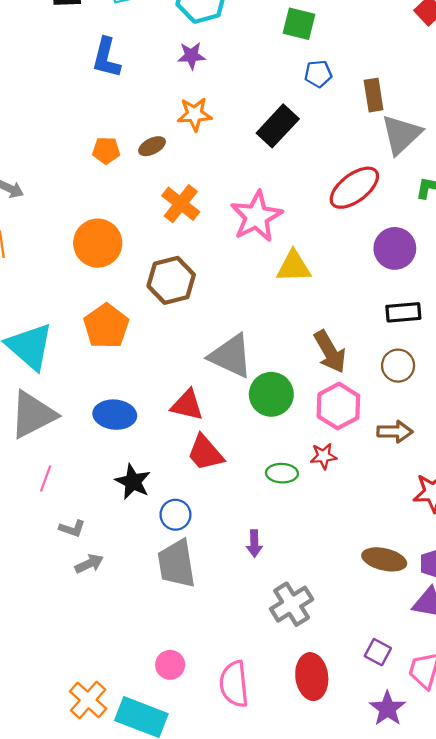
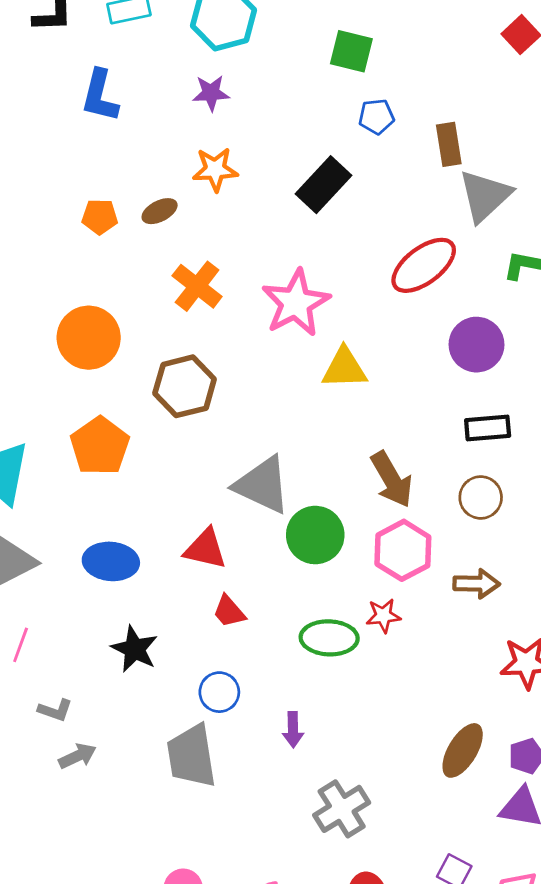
red trapezoid: (205, 453) -> (229, 611), size x0.7
green ellipse: (282, 473) -> (329, 638), size x1.4
blue circle: (175, 515) -> (219, 692), moved
brown ellipse: (384, 559) -> (463, 750), turned -72

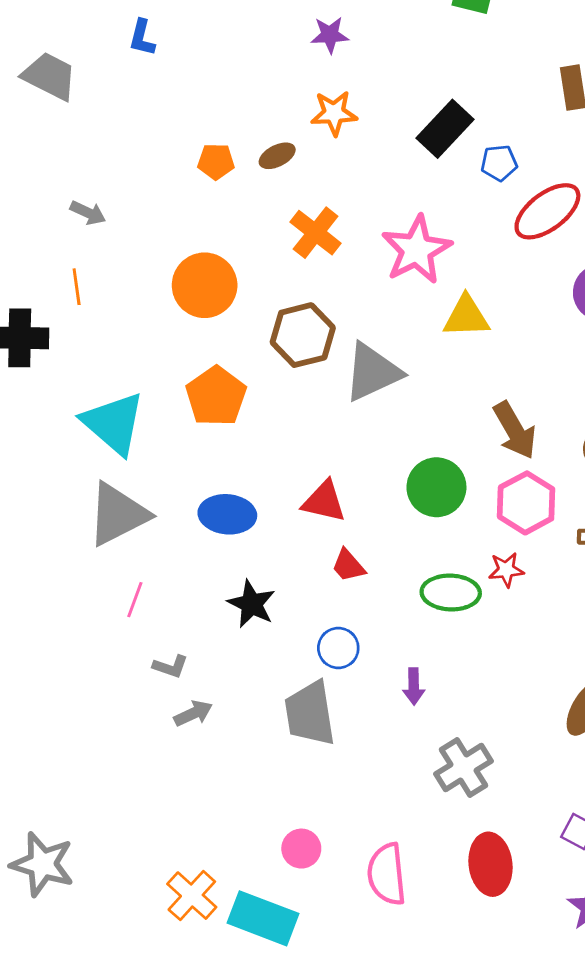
blue L-shape: (100, 96) -> (142, 38), moved, size x0.7
blue pentagon: (376, 117) -> (499, 163), moved
gray triangle: (262, 485) -> (372, 372), moved, turned -50

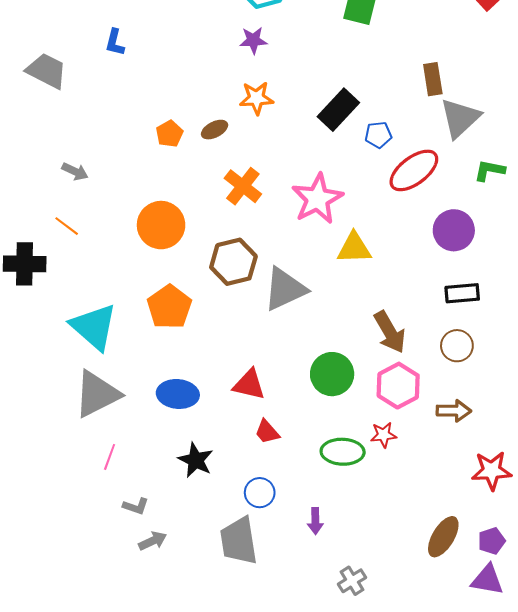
orange pentagon: (216, 162) -> (169, 134), turned -30
orange line: (77, 287) -> (67, 226), turned -45
gray cross: (463, 767) -> (352, 581), size x0.7

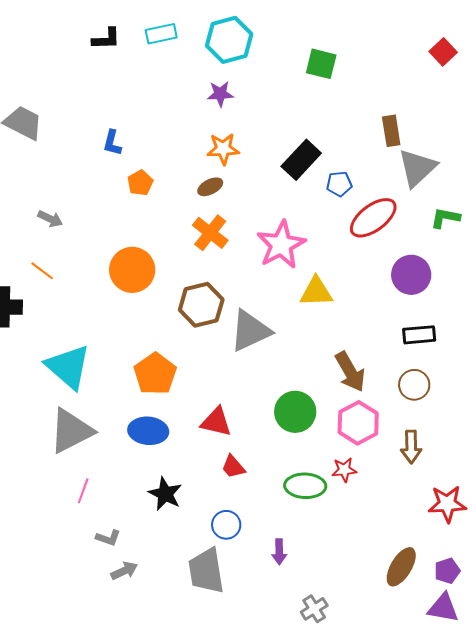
blue L-shape: (115, 42) -> (112, 143), moved
brown ellipse: (215, 130) -> (210, 187), moved
orange pentagon: (169, 307) -> (155, 374), moved
brown arrow: (454, 411) -> (411, 447), turned 88

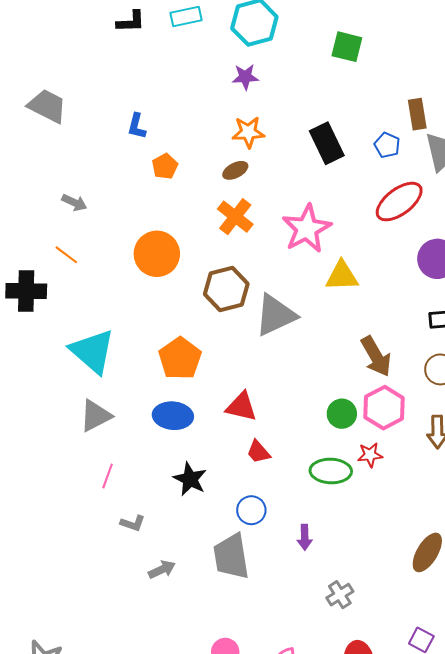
black rectangle: (301, 160) -> (327, 143), turned -69
blue pentagon: (339, 184) -> (387, 145), moved, turned 30
green circle: (295, 412) -> (342, 414), moved, size x0.7
gray triangle: (71, 431) -> (96, 416), size x0.7
gray arrow: (124, 571) -> (162, 570), moved

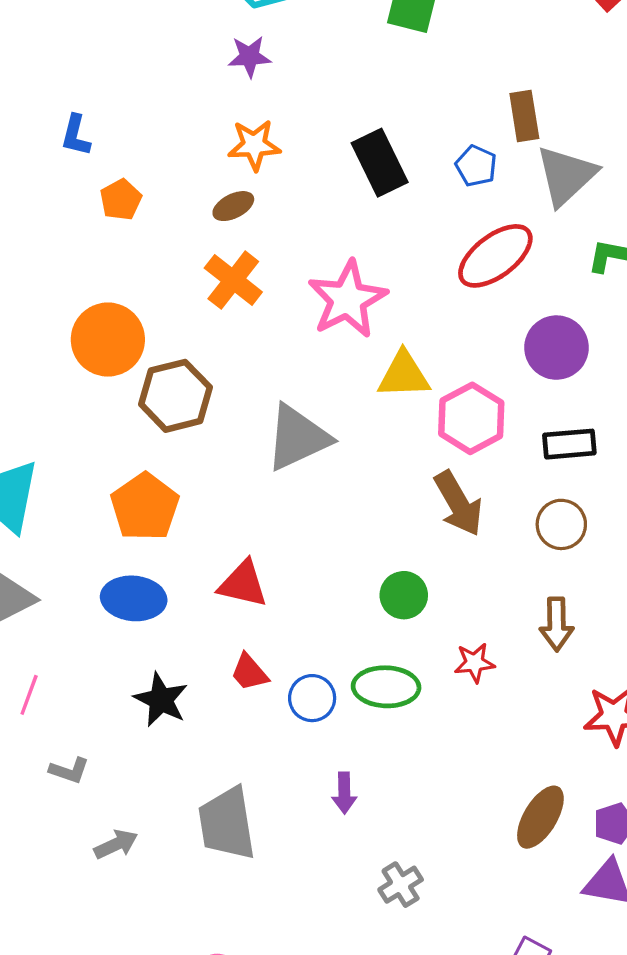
brown hexagon: (226, 289) -> (175, 396), moved
pink hexagon: (384, 408) -> (471, 418), moved
red trapezoid: (258, 452) -> (249, 672), moved
red star: (370, 455) -> (474, 663), moved
blue circle: (251, 510) -> (312, 698), moved

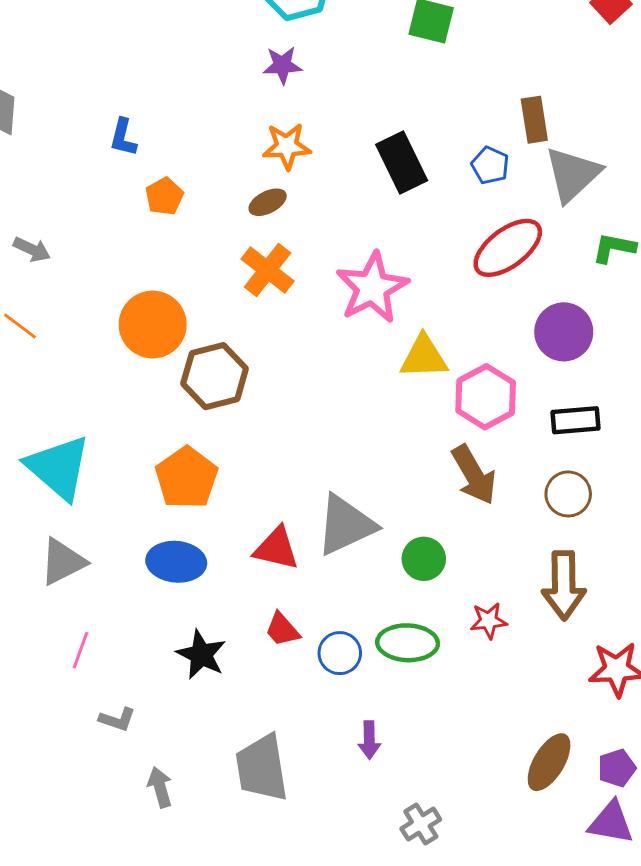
gray triangle: (298, 438) -> (346, 525), moved
brown arrow: (557, 624) -> (564, 585), size x1.4
gray arrow: (116, 844) -> (160, 787), turned -81

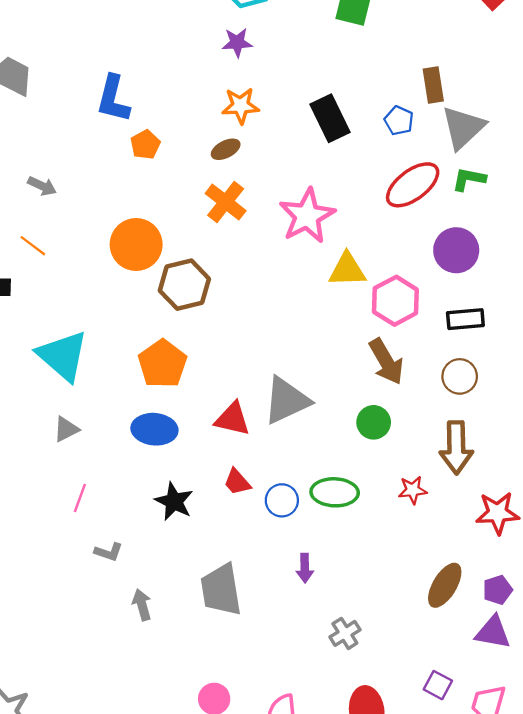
blue L-shape: (123, 137) -> (113, 99), size x1.6
green L-shape: (614, 248) -> (469, 179), moved
green circle: (424, 559) -> (374, 422), moved
gray triangle: (63, 562) -> (66, 429), size x0.7
red star: (489, 621) -> (413, 490), moved

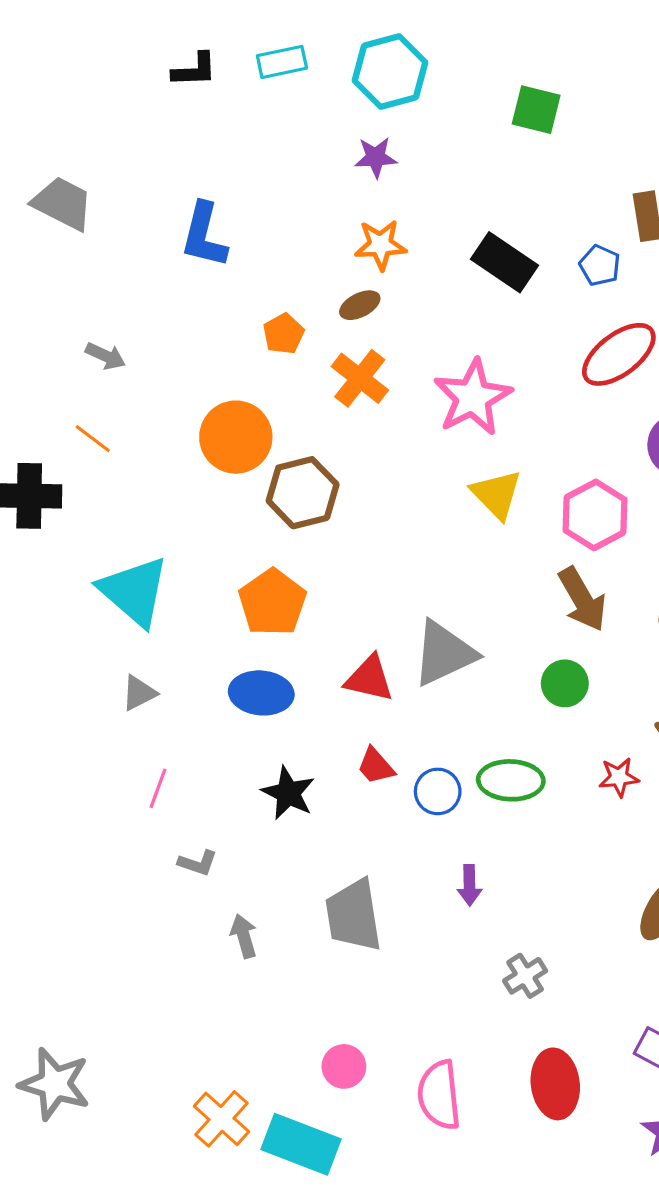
black rectangle: (330, 118) -> (504, 262), turned -30
orange pentagon: (145, 145) -> (284, 334), moved
yellow triangle: (347, 270) -> (496, 494), moved, turned 48

